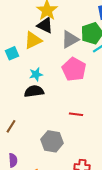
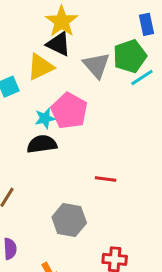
gray triangle: (70, 39) -> (96, 65), turned -42
pink pentagon: (74, 69) -> (69, 111), moved

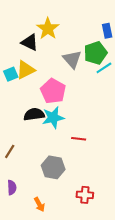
black triangle: (59, 44) -> (30, 42), moved
yellow triangle: (40, 67) -> (26, 70), moved
cyan star: (45, 118) -> (53, 118), moved, size x1.5

